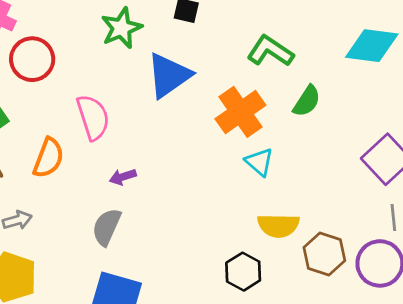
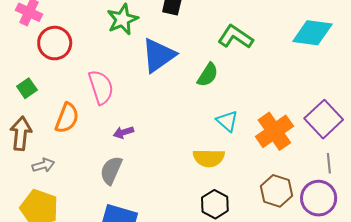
green semicircle: (307, 101) -> (208, 75), moved
orange cross: (240, 112) -> (274, 131), moved
yellow semicircle: (278, 226) -> (209, 158), moved

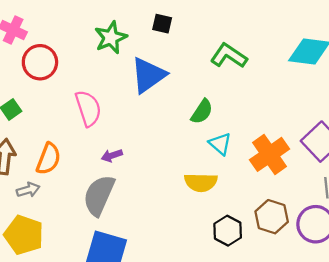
green semicircle: (208, 75) -> (202, 112), moved
orange semicircle: (67, 118) -> (49, 159), moved
gray semicircle: (111, 170) -> (99, 195), size x1.4
black hexagon: (215, 204) -> (228, 231), moved

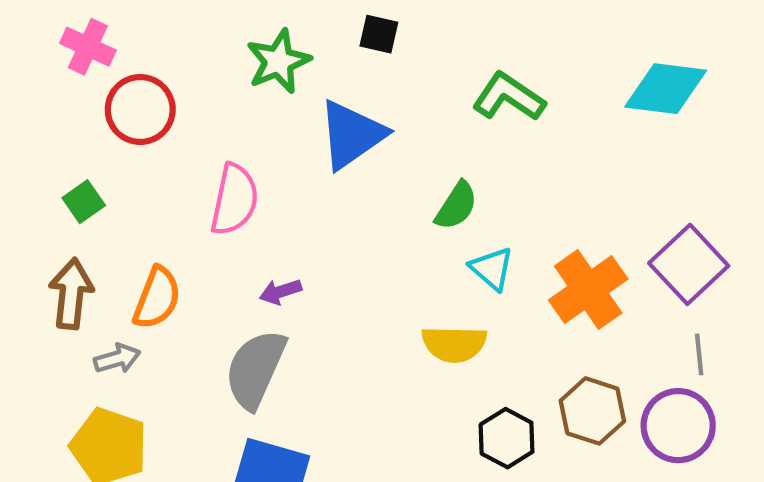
pink semicircle: (88, 108) -> (234, 200), turned 30

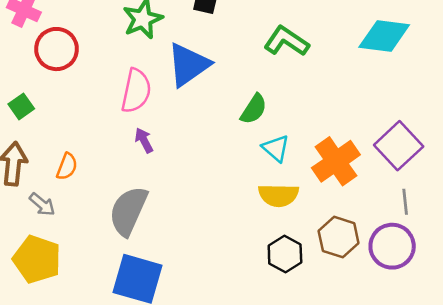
pink semicircle: (234, 200) -> (136, 91), moved
purple arrow: (280, 292) -> (144, 140), moved, turned 80
orange semicircle: (157, 298) -> (67, 167), size x0.7
yellow semicircle: (454, 344) -> (278, 195), moved
gray arrow: (117, 359) -> (42, 204), turned 56

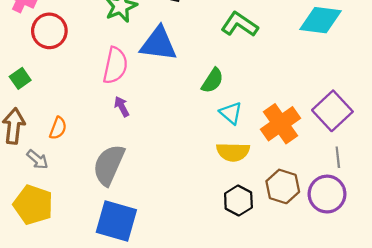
blue triangle: (188, 65) -> (158, 44), turned 42

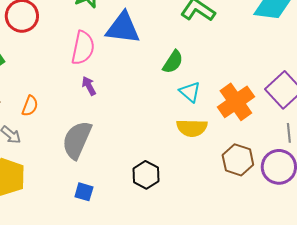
black hexagon: (238, 200) -> (146, 175), moved
blue square: (116, 221) -> (84, 192), size x0.5

